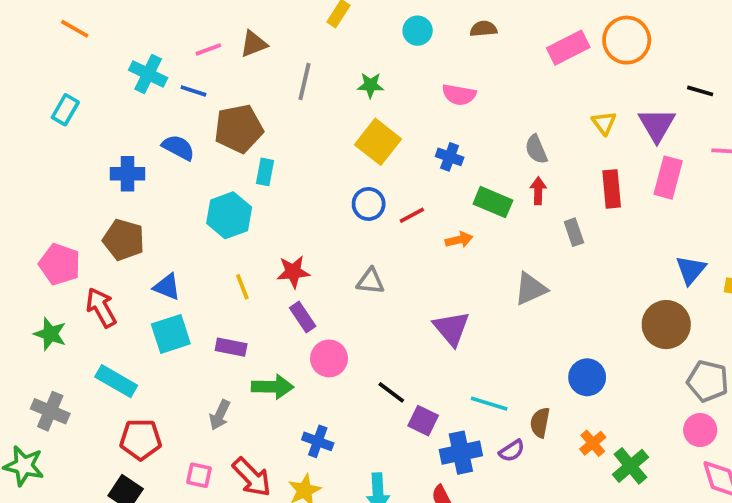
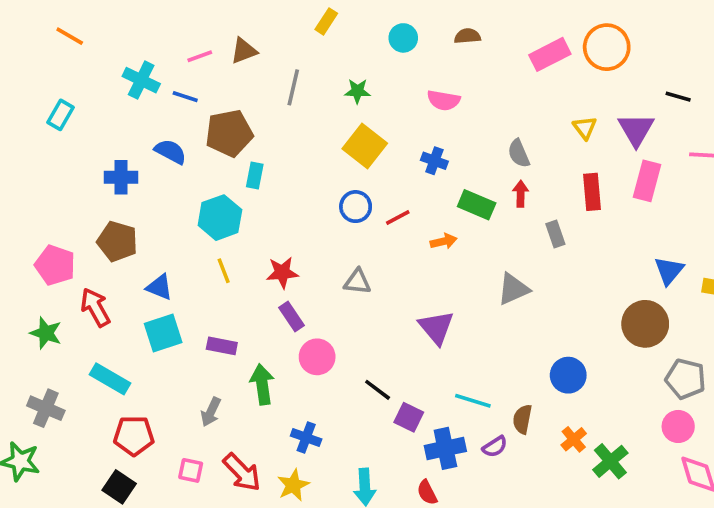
yellow line: (242, 287) -> (224, 271), moved
green arrow: (273, 387) -> (262, 384), turned -99

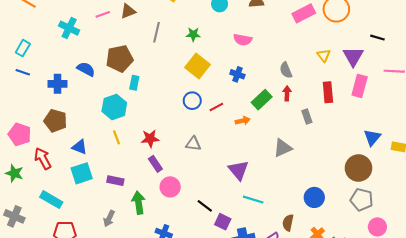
blue line: (185, 97) -> (23, 72), moved
green rectangle: (477, 205) -> (262, 100), turned -66
gray pentagon: (685, 379) -> (362, 200), moved
cyan line: (473, 401) -> (253, 200), moved

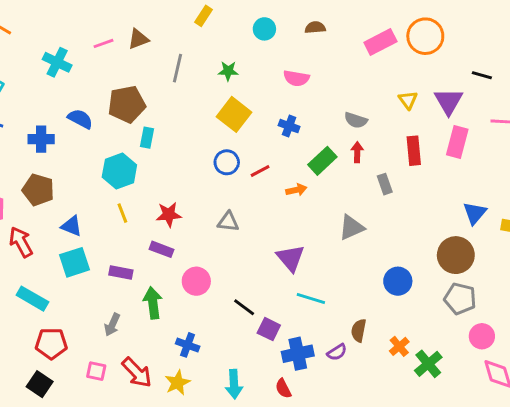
gray semicircle: (286, 70) -> (356, 120), turned -49
purple rectangle: (155, 164) -> (161, 249), moved, turned -35
blue circle: (314, 197) -> (398, 281), moved

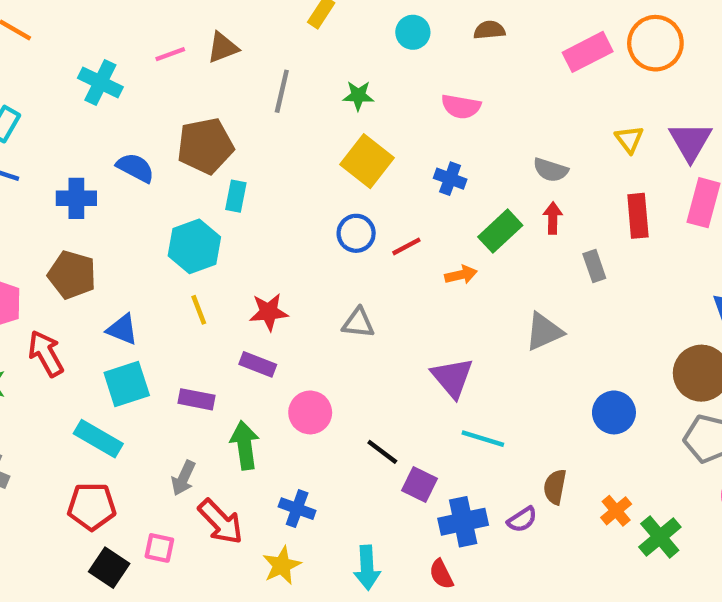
cyan rectangle: (32, 299) -> (98, 439), moved
red arrow: (137, 373) -> (221, 522), moved
black square: (40, 384) -> (109, 568), moved

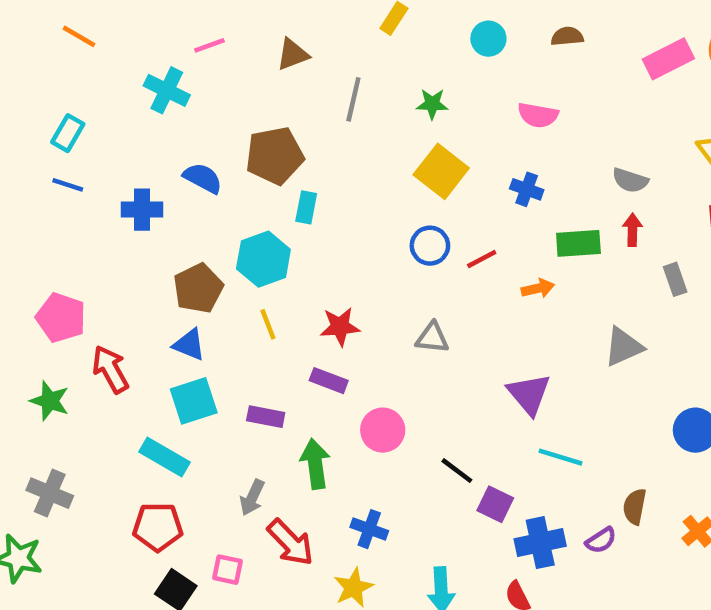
pink line: (170, 54) -> (209, 45), moved
green rectangle: (500, 231) -> (578, 243), turned 39
brown pentagon: (72, 275) -> (198, 288), moved, turned 30

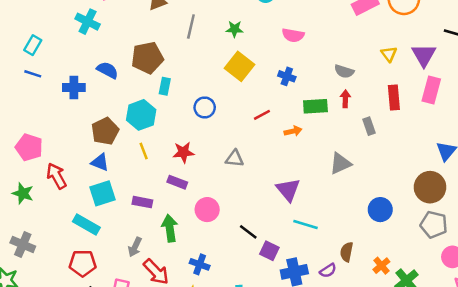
blue circle: (430, 246) -> (205, 107), moved

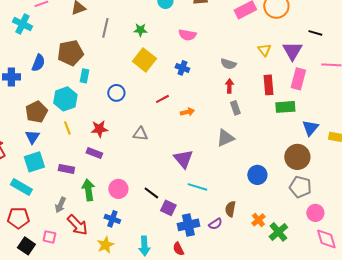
blue semicircle: (108, 70) -> (38, 63), turned 84
green rectangle: (315, 106) -> (285, 107), moved
gray rectangle: (369, 126) -> (235, 108), moved
blue triangle: (100, 162) -> (32, 137), turned 42
pink circle: (207, 210) -> (118, 189), moved

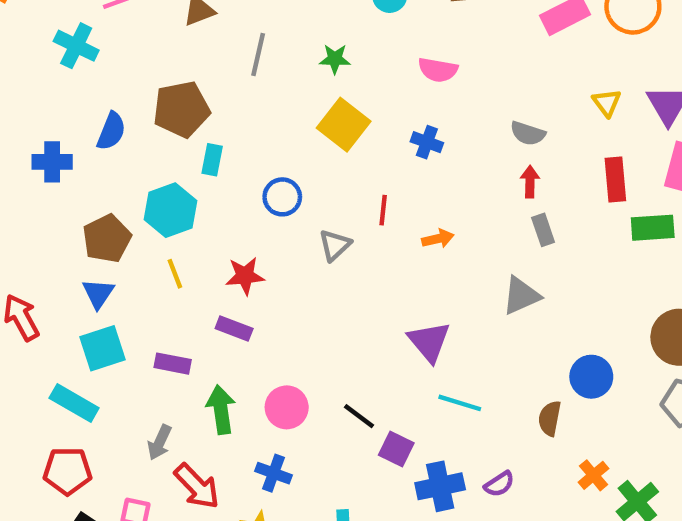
red line: (162, 99) -> (383, 210), turned -56
gray triangle: (140, 134) -> (335, 245), moved, turned -49
brown semicircle: (230, 209) -> (550, 418), moved

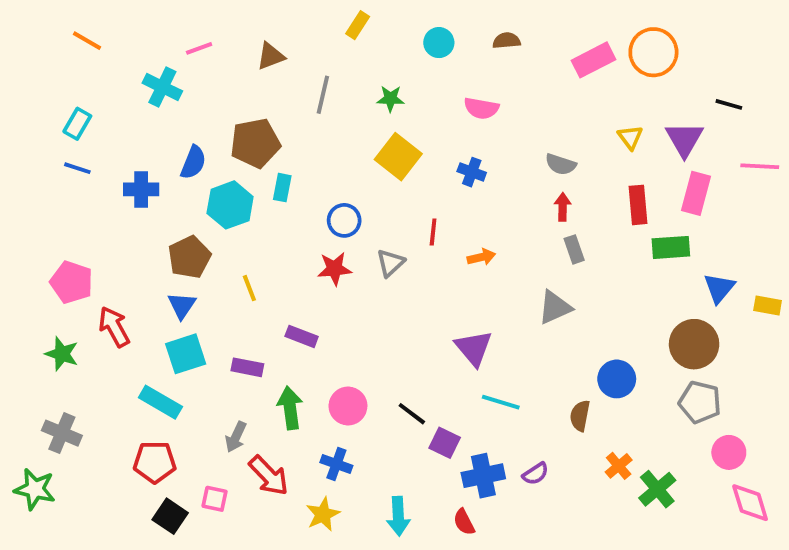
cyan hexagon: (170, 210) -> (230, 205), moved
red star: (245, 276) -> (334, 269), moved

